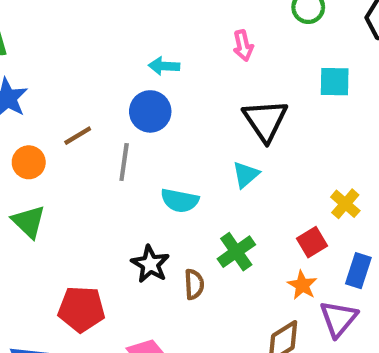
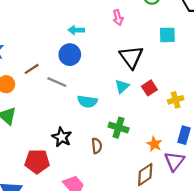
gray line: (124, 162) -> (57, 82), turned -72
yellow cross: (345, 204) -> (176, 100), turned 35
red square: (312, 242) -> (149, 88), moved
green cross: (236, 252) -> (119, 128), turned -36
black star: (150, 264) -> (62, 137), moved

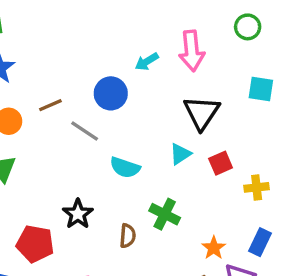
pink arrow: (118, 18) -> (192, 51), size x1.6
cyan arrow: (76, 30) -> (147, 62), moved, turned -42

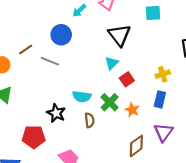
red square: (221, 163) -> (127, 79), moved
cyan semicircle: (125, 168) -> (82, 97), moved
green cross: (165, 214) -> (110, 102), turned 30
blue rectangle: (260, 242) -> (160, 99), moved
orange star: (214, 248) -> (132, 110), moved

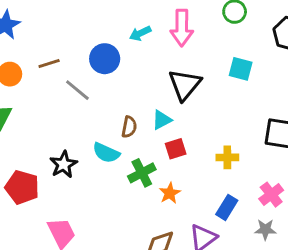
blue rectangle: (160, 99) -> (227, 207), moved
brown semicircle: (89, 120) -> (129, 127), moved

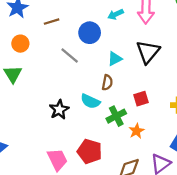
brown line: (49, 63) -> (52, 22), moved
cyan triangle: (162, 120) -> (115, 59), moved
red pentagon: (22, 187) -> (90, 151), moved

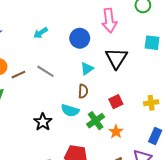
cyan arrow: (116, 14) -> (41, 33), moved
brown line: (52, 22) -> (18, 75), moved
blue circle: (90, 33) -> (80, 38), moved

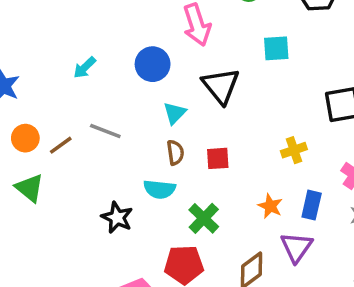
red square: (116, 102) -> (218, 158), moved, turned 32
green cross: (96, 121) -> (204, 218), moved
orange star: (116, 132) -> (270, 206), moved

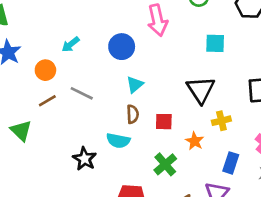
black triangle: (221, 86) -> (201, 90), moved
orange circle: (25, 138) -> (45, 70), moved
orange star: (270, 206) -> (195, 141), moved
green cross: (204, 218) -> (165, 164), moved

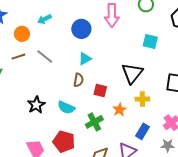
cyan semicircle: (118, 141) -> (66, 107), moved

